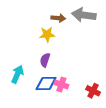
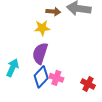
purple semicircle: (45, 60) -> (40, 53), size x1.5
blue diamond: (46, 84) -> (41, 77), turned -45

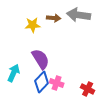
yellow star: (42, 28) -> (33, 25), moved
purple semicircle: (40, 53) -> (41, 59), turned 130

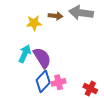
cyan arrow: (14, 73) -> (25, 54), moved
pink cross: (57, 83) -> (59, 82), turned -32

